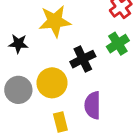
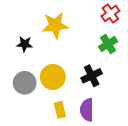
black cross: (83, 59) -> (92, 76), moved
purple semicircle: (93, 105) -> (87, 110), moved

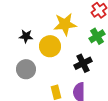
yellow star: (55, 25) -> (65, 24), moved
yellow circle: (53, 77) -> (50, 46), moved

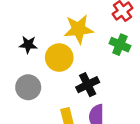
green cross: (97, 36) -> (120, 45), turned -35
black cross: (83, 63) -> (88, 85), moved

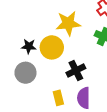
black star: (28, 45) -> (29, 46), moved

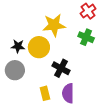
black cross: (76, 70) -> (61, 68), turned -36

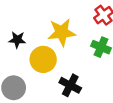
black star: (18, 46) -> (17, 40), moved

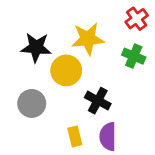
black star: (17, 40) -> (36, 47), size x1.5

